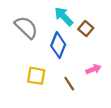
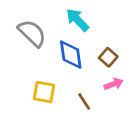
brown square: (86, 29) -> (108, 57), moved
blue diamond: (58, 45) -> (71, 55), turned -30

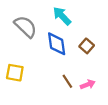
pink arrow: (114, 84) -> (88, 84), moved
yellow square: (44, 92) -> (15, 73), moved

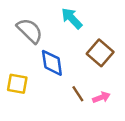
blue diamond: (57, 44) -> (52, 63), moved
brown square: (87, 46) -> (100, 53), size x1.5

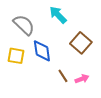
yellow square: (17, 84) -> (16, 56), moved

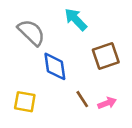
brown square: (81, 43) -> (106, 56), turned 30
yellow square: (16, 56) -> (25, 102), moved

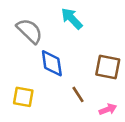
brown square: (106, 56) -> (108, 67), moved, turned 30
pink arrow: (107, 103) -> (108, 109), moved

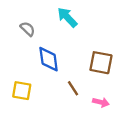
gray semicircle: (29, 31) -> (28, 29), size x0.6
pink arrow: (108, 109) -> (101, 102), turned 35

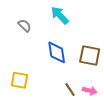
blue diamond: (49, 59) -> (57, 52), moved
brown line: (73, 88) -> (70, 90), moved

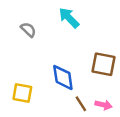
blue diamond: (57, 52) -> (63, 77), moved

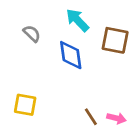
brown square: (104, 64) -> (115, 40), moved
blue diamond: (63, 77) -> (71, 55), moved

